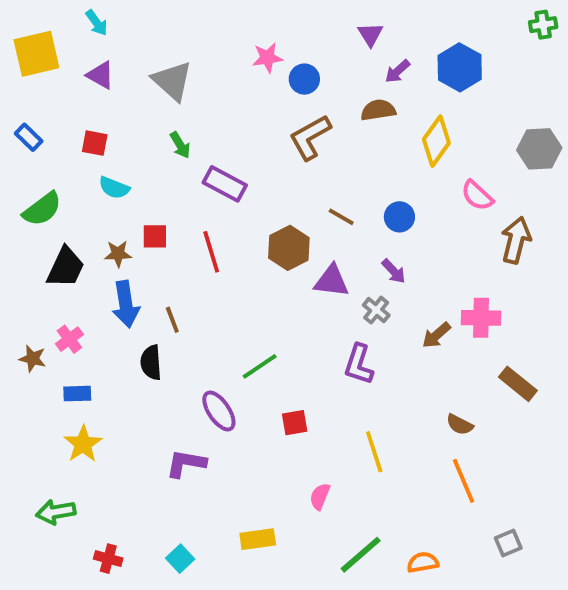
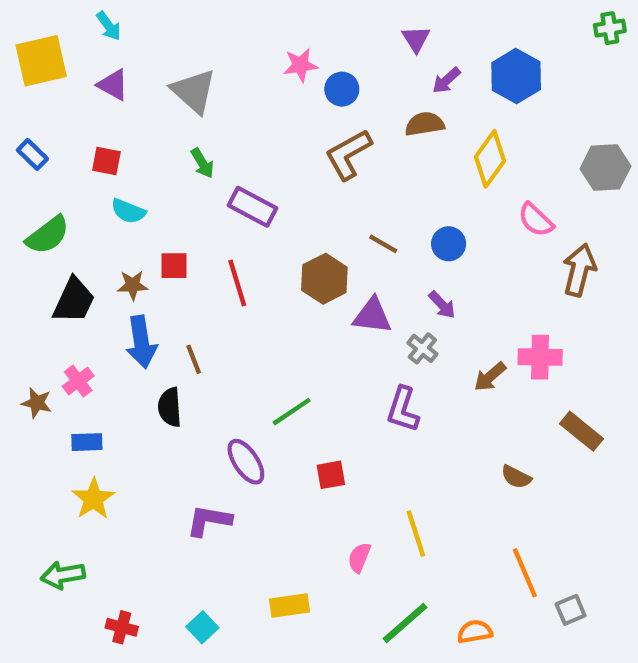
yellow line: (374, 452) -> (416, 534), moved
orange line: (464, 481) -> (525, 573), moved

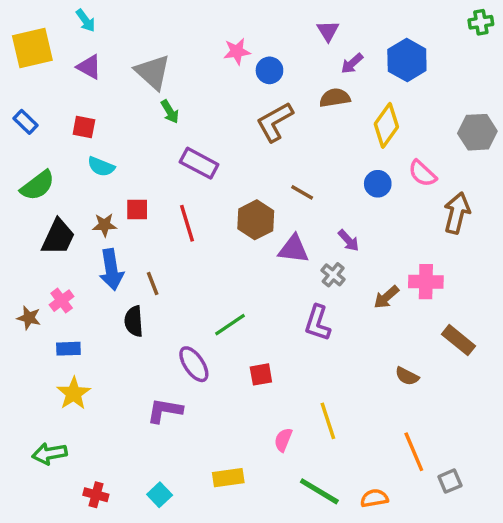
green arrow: (202, 163) -> (170, 112), moved
blue circle: (449, 244) -> (378, 184), moved
green line: (405, 623) -> (319, 491), turned 72

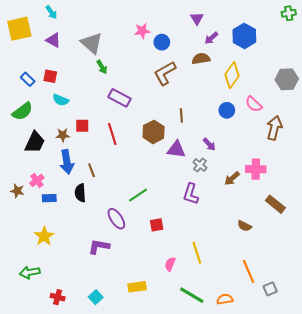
blue rectangle: (25, 122) -> (28, 79), moved
brown line: (302, 192) -> (181, 115), turned 56
blue rectangle: (68, 349) -> (49, 198), moved

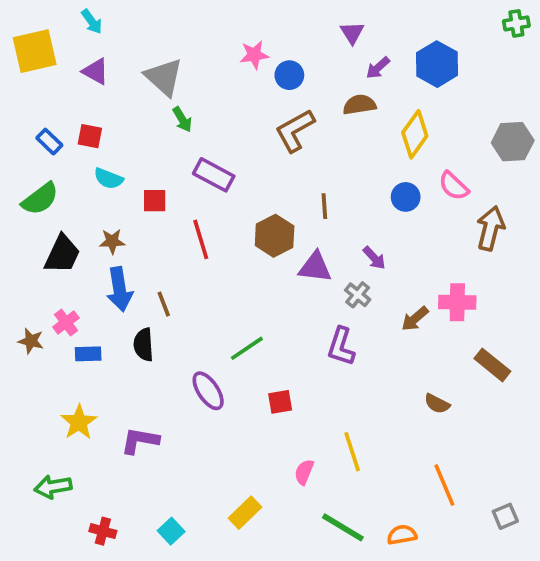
red square: (82, 126) -> (155, 201), moved
purple L-shape: (99, 247) -> (140, 441), moved
yellow rectangle: (137, 287) -> (245, 513), turned -36
gray square: (270, 289) -> (505, 516), moved

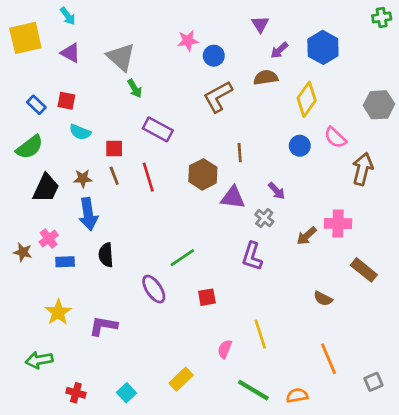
brown line: (164, 304) -> (114, 176), moved

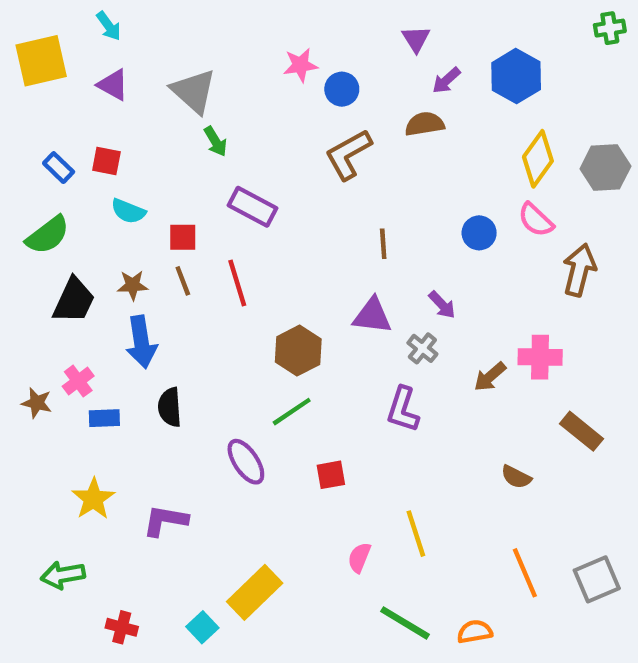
yellow diamond: (307, 99) -> (538, 159), moved
brown hexagon: (203, 174) -> (298, 351), moved
yellow rectangle: (181, 379) -> (255, 592), moved, size x1.4
gray square: (373, 382) -> (597, 579), moved, size x1.5

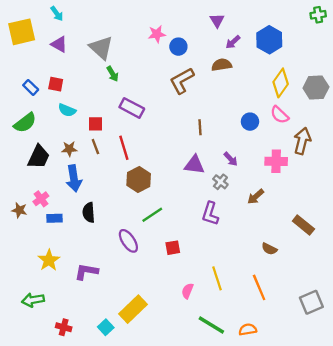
brown hexagon: (298, 351) -> (139, 180), moved
pink cross: (540, 357) -> (276, 161), moved
orange line: (525, 573) -> (259, 287), moved

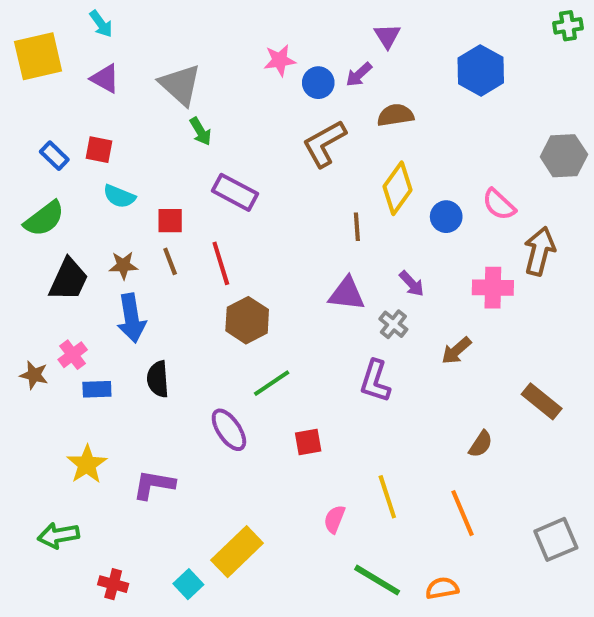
purple arrow: (233, 42) -> (359, 75), moved
yellow diamond: (281, 83) -> (397, 188), moved
brown semicircle: (269, 249) -> (481, 444), turned -84

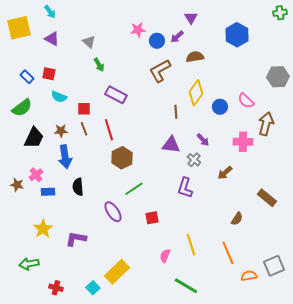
gray triangle: (180, 85) -> (89, 42), size x0.6
orange semicircle: (442, 588) -> (249, 276), moved

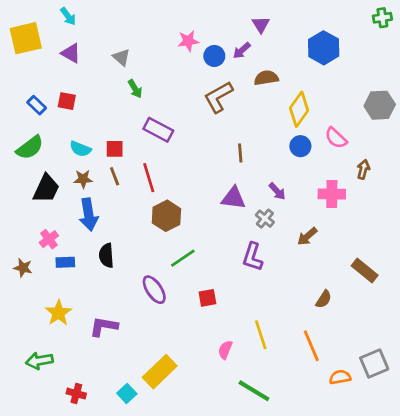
yellow diamond: (196, 93) -> (299, 109), moved
cyan semicircle: (59, 97) -> (80, 149), moved
brown arrow: (266, 124) -> (363, 169), size x0.6
brown star: (17, 185) -> (23, 268), moved

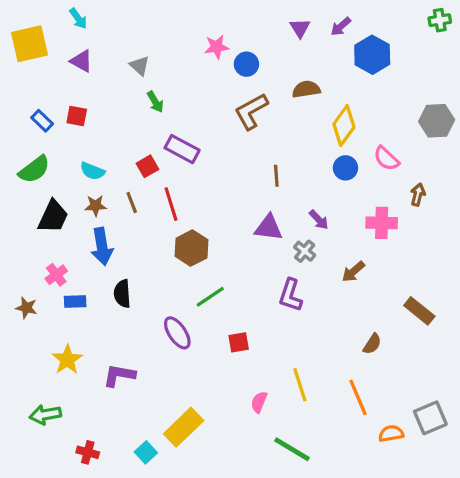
purple arrow: (242, 51) -> (341, 26), moved
red square: (115, 149) -> (147, 166), moved, turned -30

